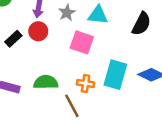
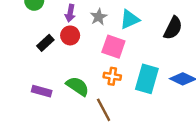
cyan triangle: (98, 15) -> (130, 19), turned -30
green semicircle: (46, 82) -> (78, 86), turned 35
orange cross: (86, 83) -> (112, 76), moved

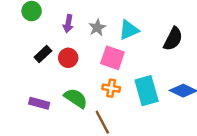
red circle: (70, 35) -> (68, 58), moved
cyan rectangle: (147, 79) -> (147, 91), turned -32

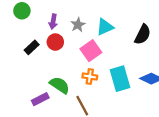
red circle: (68, 58) -> (55, 42), moved
pink square: (112, 58) -> (91, 51), turned 36
purple rectangle: (39, 103) -> (40, 99), moved, turned -42

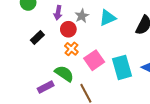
red circle: (55, 42) -> (68, 29), moved
pink square: (91, 51) -> (94, 60), moved
orange cross: (90, 76) -> (71, 49), moved, turned 32

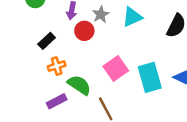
orange cross: (71, 49) -> (57, 66), moved, turned 32

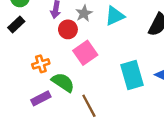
black rectangle: (47, 41) -> (16, 24), moved
pink square: (116, 69) -> (85, 53), moved

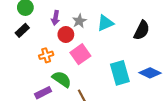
orange cross: (41, 64) -> (46, 55), moved

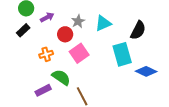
purple arrow: (55, 18) -> (47, 17), moved, turned -128
cyan rectangle: (120, 73) -> (122, 54), moved

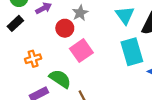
cyan triangle: (103, 23) -> (125, 15), moved, turned -42
orange cross: (46, 54) -> (33, 59), moved

